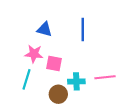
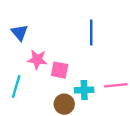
blue triangle: (44, 29) -> (20, 33), moved, turned 35
cyan line: (26, 79) -> (16, 86), moved

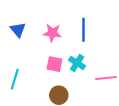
pink star: (37, 60) -> (52, 33), moved
cyan cross: (84, 90) -> (77, 63), moved, turned 35

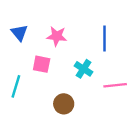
blue line: (83, 30) -> (105, 39), moved
pink square: (54, 64) -> (42, 64), moved

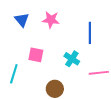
blue triangle: (19, 33) -> (22, 20), moved
pink star: (57, 36) -> (51, 20), moved

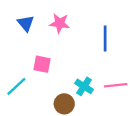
cyan cross: (72, 59) -> (84, 86), moved
cyan line: (14, 74) -> (16, 86), turned 30

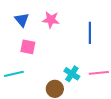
pink square: (42, 64) -> (28, 47), moved
cyan line: (16, 86) -> (14, 74), turned 30

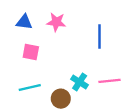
blue triangle: (22, 20) -> (24, 22), turned -42
cyan line: (14, 74) -> (30, 87), moved

